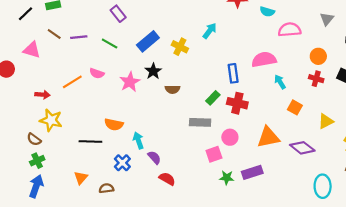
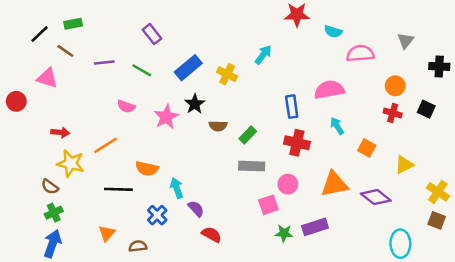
brown line: (54, 34) -> (65, 51), moved
orange line: (72, 82) -> (105, 145), moved
cyan arrow: (280, 82) -> (337, 126), moved
green rectangle: (213, 98) -> (248, 135), moved

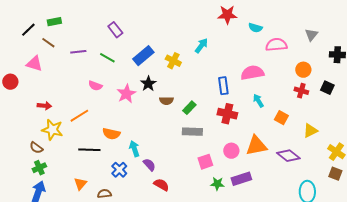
pink circle: (288, 184) -> (231, 151), moved

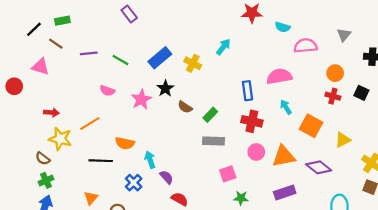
purple rectangle: (115, 30) -> (129, 14), moved
brown semicircle: (166, 101) -> (185, 107), turned 32
orange square: (281, 118) -> (311, 126), size x1.5
pink circle: (231, 151) -> (256, 152), moved
purple rectangle: (241, 179) -> (285, 192), moved

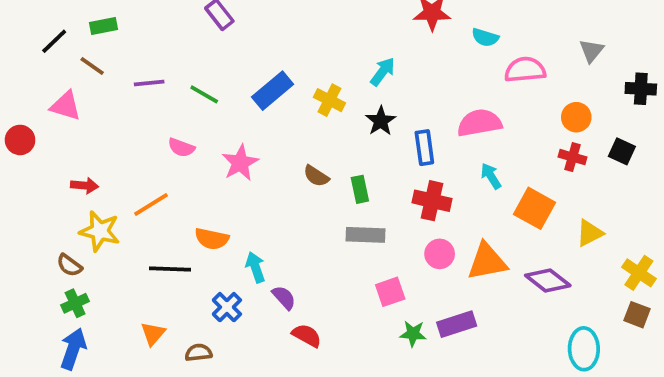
black star: (165, 88) -> (381, 121), moved
green rectangle: (210, 115) -> (360, 189), turned -56
purple rectangle: (285, 192) -> (457, 324), moved

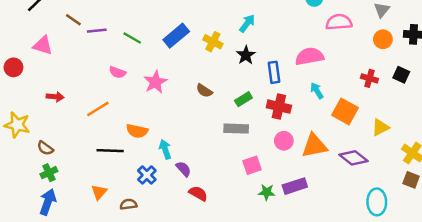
brown line: (92, 66) -> (73, 20), moved
orange circle: (576, 117) -> (383, 39), moved
green rectangle: (360, 189) -> (243, 99), moved, turned 70
yellow star: (100, 231) -> (17, 125), moved

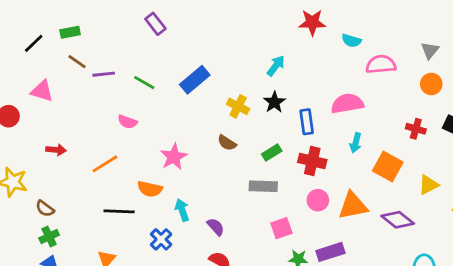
yellow cross: (213, 42) -> (238, 106), moved
pink star: (155, 82) -> (174, 157), moved
cyan arrow: (317, 91) -> (356, 143), turned -133
purple semicircle: (184, 169) -> (216, 227), moved

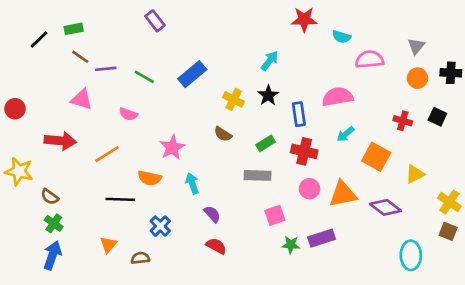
pink triangle: (42, 91) -> (82, 99), moved
cyan arrow: (356, 143) -> (346, 134), turned 36
red arrow: (56, 150) -> (60, 141), size x1.6
cyan arrow: (182, 210) -> (192, 183), moved
green cross: (49, 237) -> (54, 223), turned -30

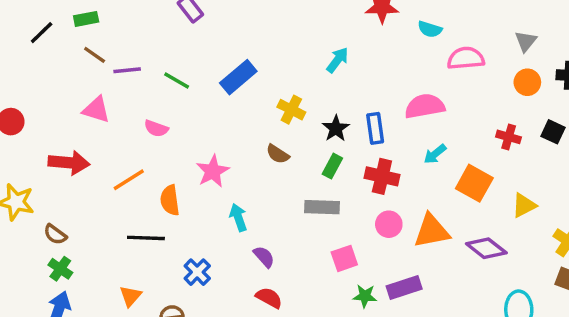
black star: (268, 95) -> (336, 128), moved
green rectangle: (266, 143) -> (332, 166), turned -30
orange semicircle: (150, 178) -> (170, 200), moved, turned 70

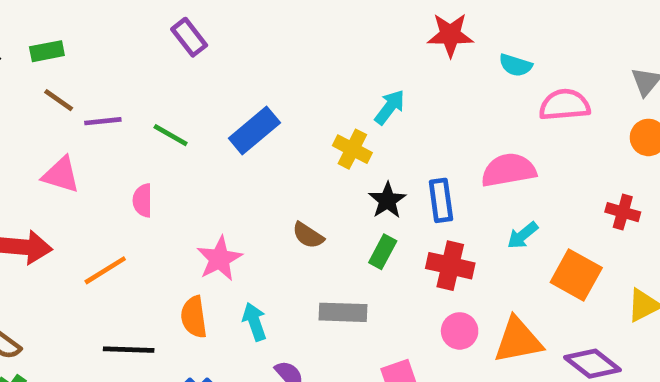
yellow cross: (291, 110) -> (352, 149), moved
pink semicircle: (156, 128) -> (143, 200), turned 70
orange semicircle: (170, 200) -> (194, 317), moved
gray rectangle: (322, 207) -> (343, 312), moved

